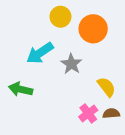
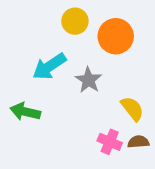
pink cross: (88, 113) -> (110, 142), turned -30

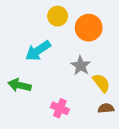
gray star: (89, 80) -> (81, 66), moved
pink cross: (110, 142) -> (60, 108), moved

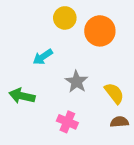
cyan arrow: (38, 51) -> (43, 57), size x0.7
gray star: (81, 66) -> (77, 82), moved

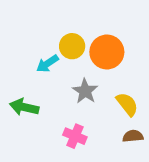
yellow circle: (65, 18) -> (72, 46), moved
orange circle: (100, 31) -> (107, 52), moved

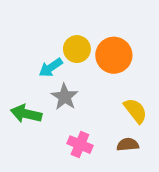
gray star: (85, 91) -> (65, 97), moved
brown semicircle: (133, 136) -> (128, 145), moved

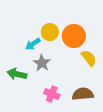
yellow semicircle: (135, 111) -> (89, 58), moved
brown semicircle: (128, 145) -> (83, 94), size x1.5

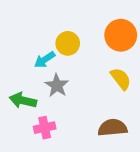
orange circle: (74, 36) -> (121, 35), moved
pink cross: (52, 94) -> (45, 128), moved, turned -35

